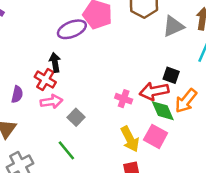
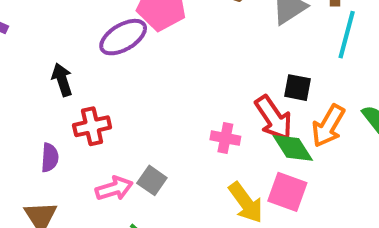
black arrow: (55, 62) -> (62, 80), moved
red cross: (45, 80) -> (92, 126), turned -35
red arrow: (154, 91) -> (274, 118), turned -104
pink arrow: (51, 102) -> (114, 188), moved

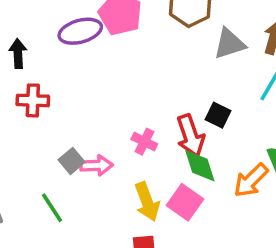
orange arrow: (328, 126) -> (251, 180), moved
pink arrow: (114, 188) -> (97, 165), moved

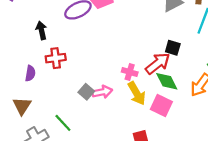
red arrow: (190, 136) -> (158, 63), turned -100
yellow arrow: (147, 202) -> (137, 93), moved
green line: (52, 208) -> (63, 123), moved

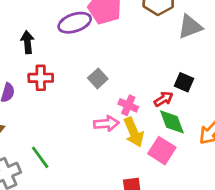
red arrow: (158, 63) -> (164, 99), size x0.6
gray square: (86, 92) -> (98, 78), moved
pink arrow: (102, 92) -> (106, 124), moved

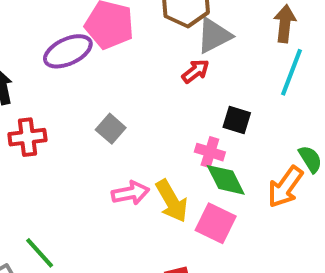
gray triangle: (190, 27) -> (214, 36), moved
red arrow: (164, 99) -> (195, 71), moved
pink cross: (128, 105) -> (210, 152), moved

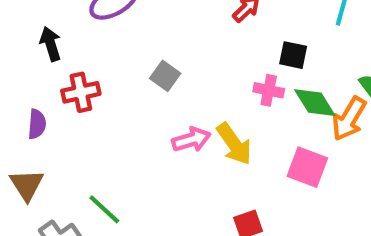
green diamond: (226, 180) -> (315, 103), moved
pink square: (216, 223) -> (307, 167), moved

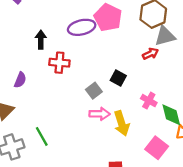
black square: (293, 55) -> (118, 78), moved
gray square: (165, 76) -> (94, 91), moved
red cross: (81, 92) -> (59, 63), moved

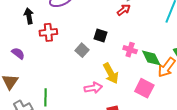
purple semicircle: (20, 80) -> (18, 53), turned -64
pink arrow: (100, 114) -> (93, 88), moved
green line: (42, 136) -> (46, 97), turned 42

